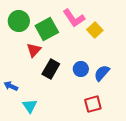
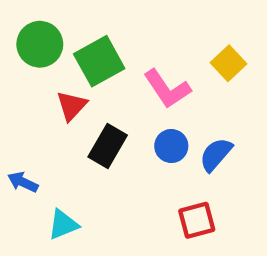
pink L-shape: (74, 18) -> (167, 89), moved
yellow square: (95, 30) -> (229, 63), moved
cyan triangle: (30, 106) -> (63, 224), turned 42

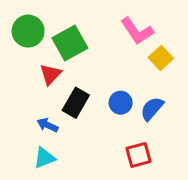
yellow square: (229, 63) -> (161, 58), moved
pink L-shape: (167, 89) -> (137, 31), moved
blue arrow: (23, 182) -> (47, 125), moved

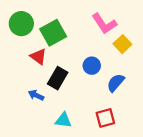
red triangle: (50, 74) -> (38, 57), turned -36
blue circle: (121, 103) -> (92, 66), moved
cyan triangle: (44, 158) -> (63, 120), moved, turned 30

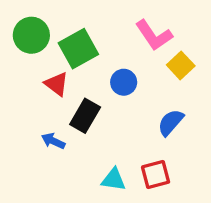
blue circle: (92, 66) -> (124, 82), moved
cyan triangle: (63, 120) -> (114, 180), moved

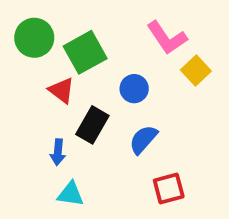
blue semicircle: (171, 122) -> (143, 139), moved
blue arrow: (53, 141) -> (58, 152), turned -110
cyan triangle: (114, 180) -> (71, 194), moved

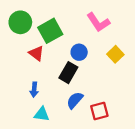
yellow square: (196, 70) -> (115, 54), moved
black rectangle: (92, 125) -> (68, 73), moved
blue semicircle: (143, 139) -> (75, 100), moved

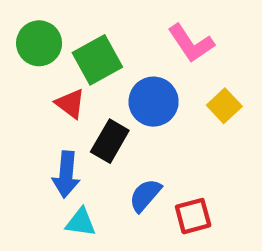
blue circle: (79, 52) -> (154, 102), size x1.5
black rectangle: (68, 73) -> (110, 141), moved
blue arrow: (34, 90) -> (66, 174), size x1.5

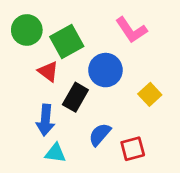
yellow square: (224, 106) -> (150, 94), moved

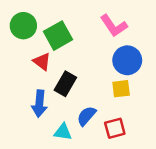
blue circle: (105, 70) -> (127, 60), moved
yellow square: (150, 94) -> (121, 89), moved, turned 36
cyan triangle: (55, 153) -> (63, 132), moved

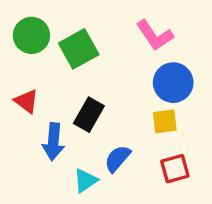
red triangle: (42, 62) -> (26, 101), moved
red square: (115, 128) -> (175, 169), moved
cyan triangle: (63, 132) -> (85, 180), turned -42

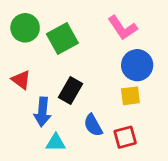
blue semicircle: (118, 159) -> (93, 125), turned -70
red square: (175, 169) -> (125, 137), moved
cyan triangle: (85, 180) -> (56, 143), moved, turned 35

